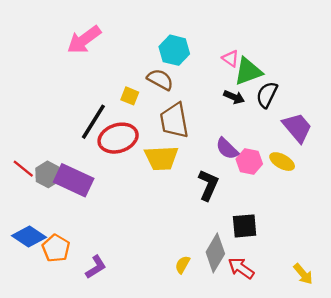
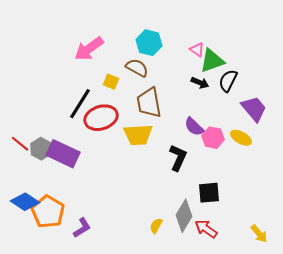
pink arrow: (84, 40) -> (89, 49), moved
orange pentagon: (56, 248) -> (48, 212), size x1.4

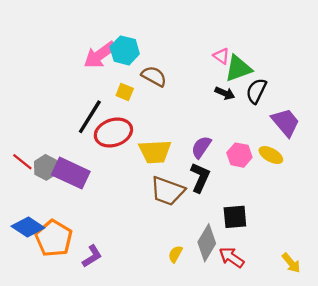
cyan hexagon: (149, 43) -> (125, 50), moved
brown trapezoid: (149, 103) -> (167, 191), moved, turned -60
purple semicircle: (194, 127) -> (201, 147), moved, turned 80

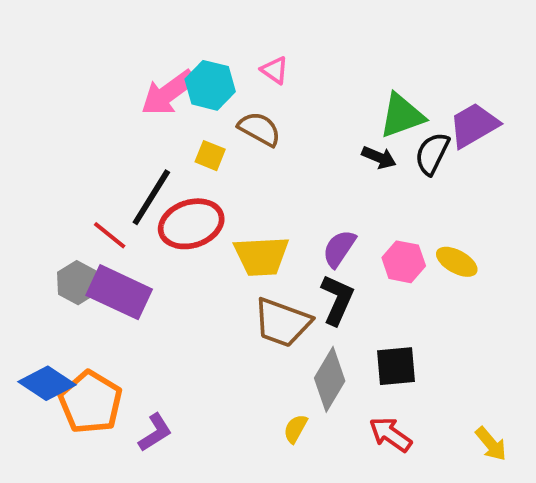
pink triangle: (221, 56) -> (275, 70), moved
purple trapezoid: (286, 122) -> (474, 125), moved, turned -80
red line: (22, 162) -> (110, 235), moved
gray diamond: (207, 243) -> (330, 379), moved

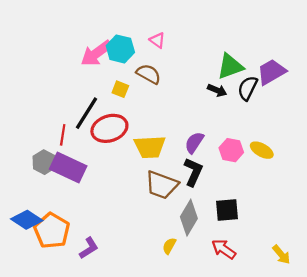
red line: (110, 235) -> (63, 135), turned 60

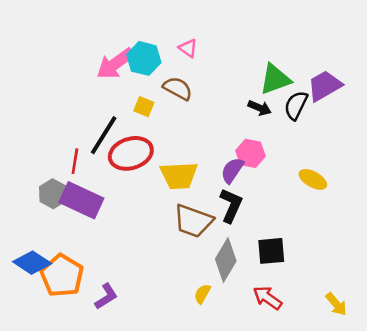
pink hexagon: (231, 150) -> (250, 153), moved

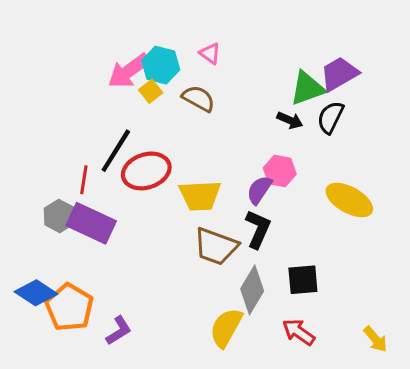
purple trapezoid: (325, 86) -> (339, 74), moved
yellow square: (144, 107) -> (151, 91), moved, turned 30
yellow ellipse: (313, 179) -> (349, 200), size x1.5
yellow semicircle: (202, 294) -> (226, 328), size x1.8

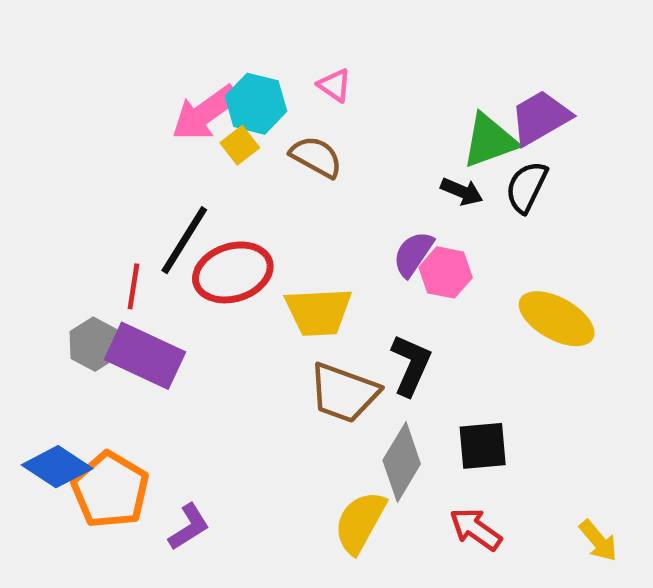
purple semicircle: (259, 190) -> (413, 254), moved

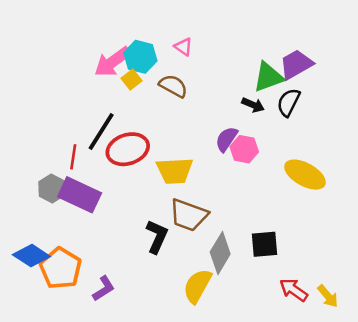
black L-shape: (411, 365) -> (157, 237), moved
red arrow: (476, 529) -> (294, 290), moved

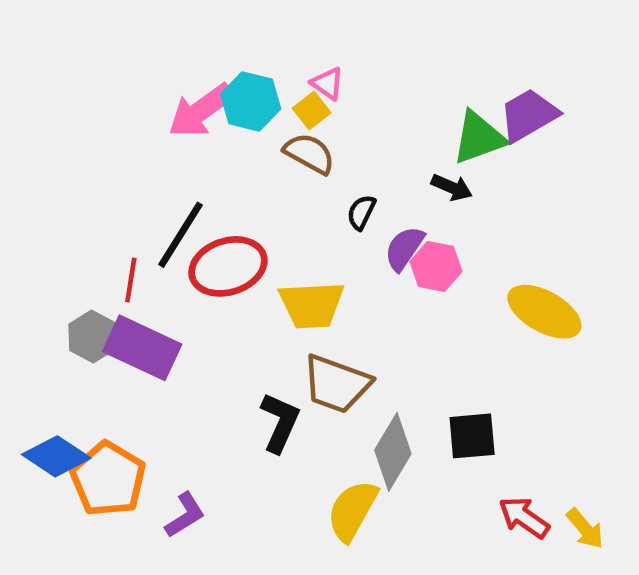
yellow square: (132, 80) -> (312, 111), moved
black semicircle: (289, 102) -> (361, 212), moved, size x0.7

